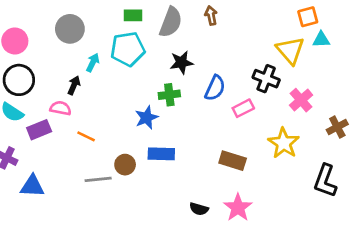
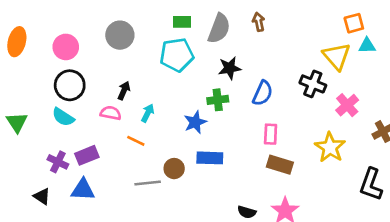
cyan arrow: (93, 62) -> (148, 113), moved
pink rectangle: (243, 108) -> (271, 134), moved, turned -60
purple rectangle: (39, 130) -> (87, 155), moved

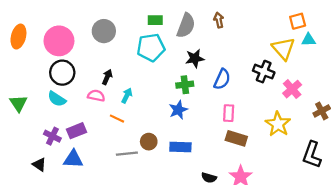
pink circle: (66, 47) -> (59, 41), size x1.4
blue star: (195, 122) -> (178, 110), moved
blue rectangle: (210, 158) -> (180, 147), moved

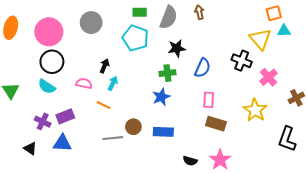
cyan pentagon: (151, 47) -> (135, 38), turned 30
black arrow: (107, 77) -> (105, 66), moved

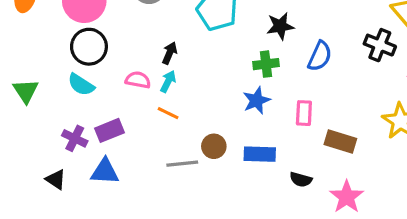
cyan arrow: (113, 83) -> (168, 81), moved
pink rectangle: (209, 100) -> (304, 113), moved
black semicircle: (190, 161) -> (301, 179), moved

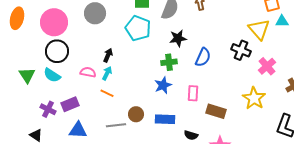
green triangle: (26, 91) -> (27, 75), moved
blue triangle: (105, 172) -> (78, 130), moved

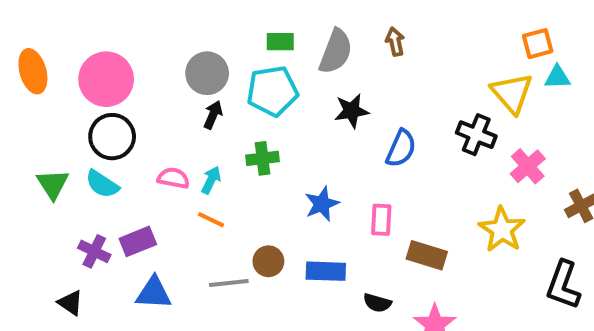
gray circle: (95, 13) -> (207, 73), moved
orange ellipse: (17, 18) -> (33, 71), turned -30
cyan pentagon: (138, 28) -> (272, 91), turned -30
black arrow: (108, 55) -> (213, 115), moved
green cross: (169, 62) -> (262, 158), moved

